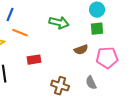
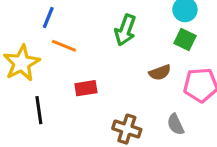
green arrow: (59, 23) -> (125, 30), turned 96
green square: (97, 29) -> (185, 39), turned 32

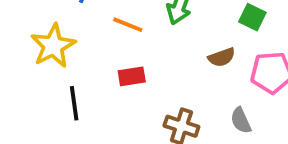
orange line: (64, 46) -> (128, 25), moved

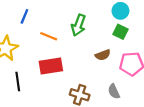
red rectangle: (132, 76) -> (51, 66), size x1.5

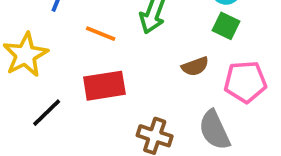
black line: (18, 82) -> (47, 113), turned 54
gray semicircle: (114, 91) -> (214, 130), size x1.5

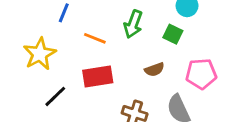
green square: (226, 26) -> (173, 34), moved
brown semicircle: (195, 66) -> (154, 69), moved

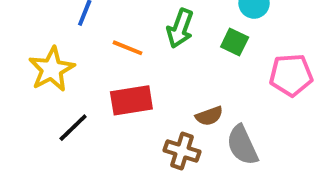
brown semicircle: (154, 69) -> (209, 116), moved
pink pentagon: (201, 74) -> (291, 75), moved

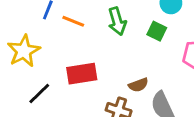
green arrow: (180, 28) -> (117, 21), turned -36
orange line: (128, 48) -> (73, 21), moved

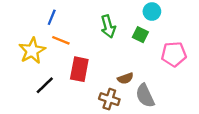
orange line: (73, 21) -> (61, 40), moved
red rectangle: (82, 74) -> (79, 69), turned -70

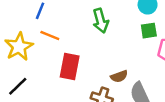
green square: (140, 35) -> (149, 31), moved, turned -35
black line: (45, 85) -> (18, 86), moved

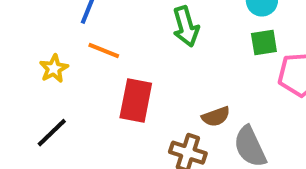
yellow star: (19, 47) -> (54, 69), size x0.6

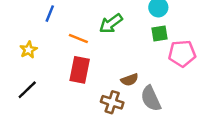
green arrow: (186, 26) -> (111, 24), turned 70
orange line: (104, 51) -> (78, 39), moved

